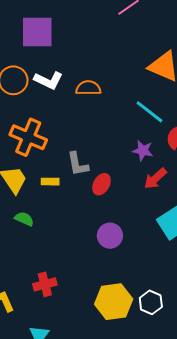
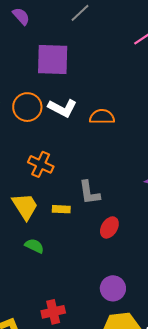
orange cross: (28, 137) -> (41, 164), size x0.7
red ellipse: (102, 184) -> (109, 227), moved
purple circle: (110, 236) -> (113, 288), moved

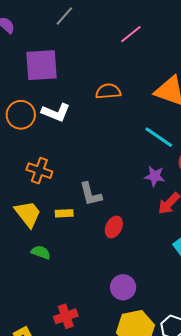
orange semicircle: (102, 117) -> (108, 91), moved

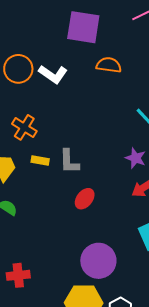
purple square: (41, 65) -> (83, 27), moved
yellow rectangle: (64, 213) -> (40, 161), moved
purple circle: (123, 287) -> (98, 261), moved, size x1.4

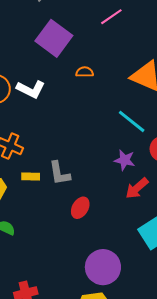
purple square: (83, 27) -> (54, 38), turned 36
orange semicircle: (109, 65) -> (85, 72), size x0.7

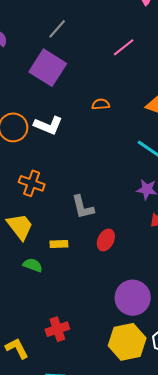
purple square: (54, 38) -> (48, 68), moved
yellow rectangle: (31, 177) -> (59, 244), moved

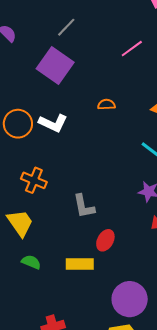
yellow rectangle: (59, 244) -> (80, 264), moved, size x1.5

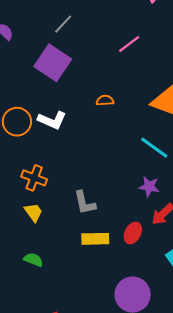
yellow trapezoid: (20, 223) -> (33, 212), moved, size x0.7
red ellipse: (105, 240) -> (133, 233), moved
yellow rectangle: (80, 264) -> (95, 239), moved

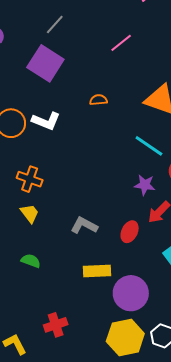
gray L-shape: (85, 203) -> (84, 225), moved, turned 132
yellow rectangle: (95, 239) -> (97, 271), moved

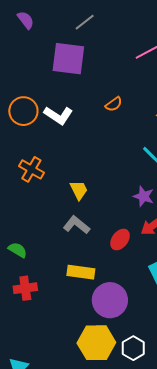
purple square: (45, 63) -> (68, 59), turned -36
orange semicircle: (98, 100) -> (114, 104), turned 138
yellow trapezoid: (30, 213) -> (79, 190), moved
red cross: (56, 325) -> (25, 288), moved

